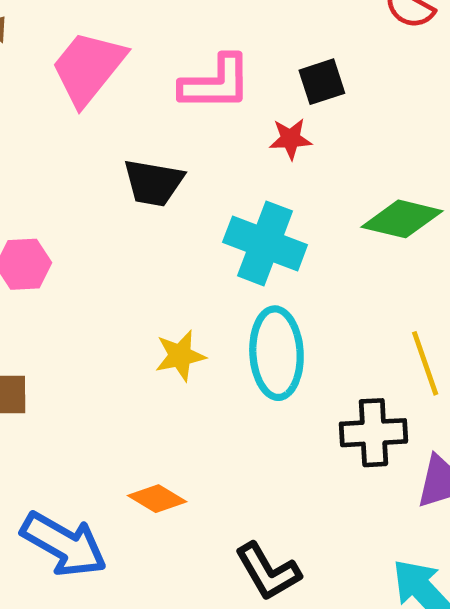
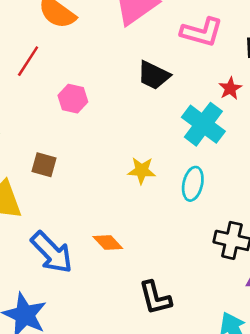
red star: (290, 139) -> (230, 88), moved, turned 30
cyan ellipse: (276, 353) -> (193, 184), size x0.7

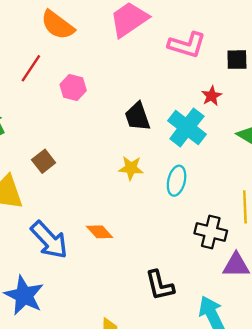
black trapezoid: (154, 75) -> (137, 117), moved, turned 44
pink hexagon: (73, 99) -> (73, 87), moved
brown square: (44, 165) -> (44, 161), turned 35
black L-shape: (155, 298) -> (160, 285), moved

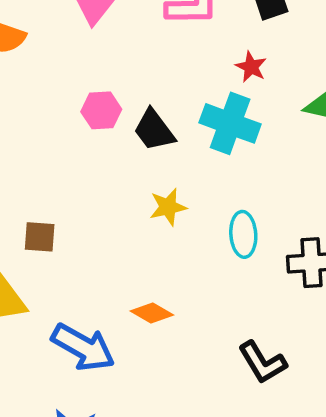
pink hexagon: (73, 87) -> (101, 110), moved
brown square: (44, 161) -> (40, 237), turned -30
cyan ellipse: (177, 181) -> (243, 234), moved

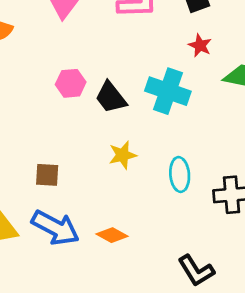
red star: (251, 67) -> (200, 46), moved
brown square: (40, 237) -> (47, 175), moved
blue arrow: (83, 347) -> (55, 228), moved

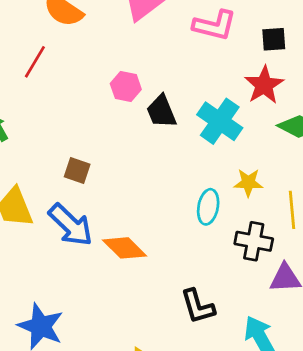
red star: (200, 46) -> (264, 85), size x1.6
yellow star: (122, 155) -> (248, 183), moved
orange diamond: (112, 235) -> (125, 248), size x1.4

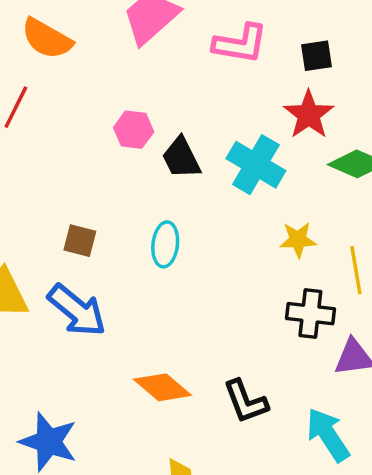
cyan ellipse: (208, 207) -> (165, 244), moved
orange diamond: (125, 248) -> (162, 387), moved

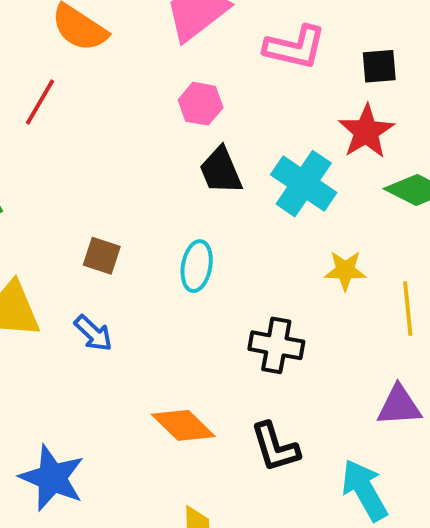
pink hexagon: (134, 130) -> (201, 104), moved
blue arrow: (77, 310) -> (93, 333), size x0.6
black cross: (310, 314) -> (276, 345), moved

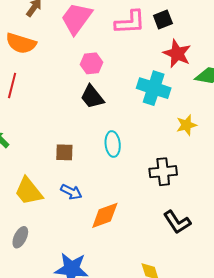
black square: (379, 66) -> (163, 19), moved
black trapezoid: (221, 171) -> (92, 97), moved
orange diamond: (183, 425) -> (105, 215), moved, turned -48

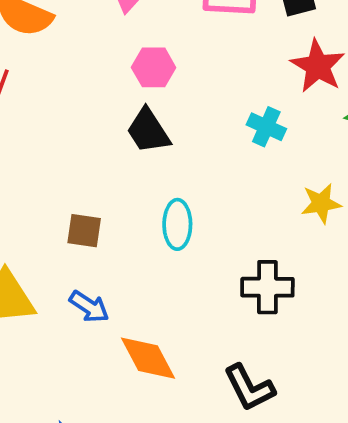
cyan cross: (154, 88) -> (266, 127), size x0.6
orange diamond: (105, 215) -> (148, 358), turned 76
black L-shape: (177, 222) -> (249, 388), moved

